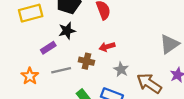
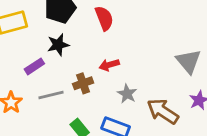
gray triangle: (169, 44) -> (188, 61), turned -35
brown cross: (86, 61) -> (83, 83), turned -32

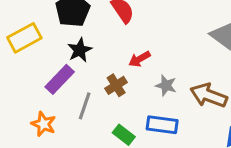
purple rectangle: (34, 66) -> (60, 79), size x1.4
gray line: (51, 95) -> (85, 106), turned -45

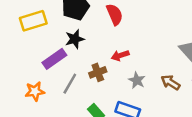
brown arrow: (209, 95) -> (170, 82), moved, size x0.7
orange star: (44, 124) -> (35, 91), turned 30

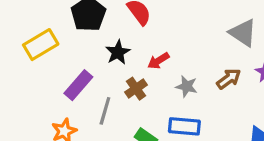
black star: (75, 39) -> (118, 52), moved
brown arrow: (170, 82) -> (229, 79), turned 126

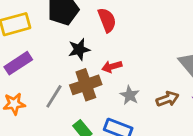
purple rectangle: (78, 85) -> (18, 63), moved
brown cross: (136, 89) -> (86, 85), size x1.5

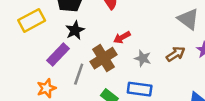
black star: (79, 49) -> (75, 30), moved
purple rectangle: (18, 63) -> (58, 54), moved

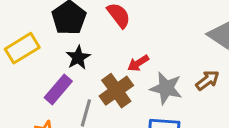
gray star: (143, 58) -> (166, 88), size x1.5

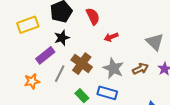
red arrow: (138, 63) -> (111, 37), moved
brown cross: (116, 91) -> (82, 64), turned -30

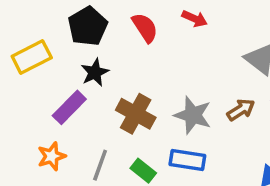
red arrow: (111, 37) -> (195, 19), moved, turned -128
gray line: (60, 74) -> (100, 165), moved

